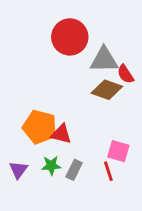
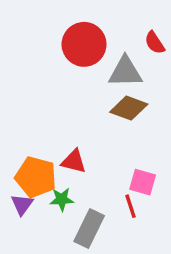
red semicircle: (125, 74) -> (155, 43), moved
orange pentagon: (40, 127) -> (36, 177), moved
gray rectangle: (74, 170) -> (89, 229), moved, size x1.5

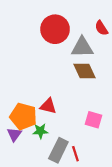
brown diamond: (129, 108) -> (84, 71), turned 45
red line: (131, 206) -> (75, 154), moved

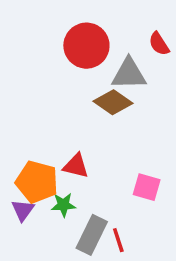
brown diamond: (84, 71) -> (113, 102), moved, turned -30

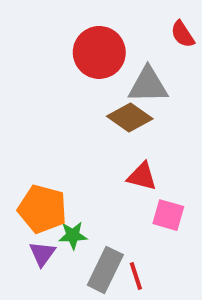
red semicircle: (159, 44) -> (183, 34), moved
red triangle: (76, 166) -> (142, 176), moved
purple triangle: (23, 210) -> (42, 254), moved

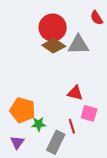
brown diamond: (130, 117) -> (54, 46), moved
purple triangle: (42, 254) -> (17, 142), moved
red line: (136, 276) -> (72, 126), moved

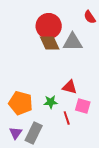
brown diamond: (54, 46) -> (50, 43), turned 30
green star: (39, 124) -> (51, 102), moved
gray rectangle: (56, 142) -> (34, 133), moved

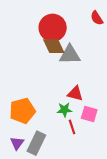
gray triangle: (73, 42) -> (70, 55), moved
green star: (51, 102) -> (64, 110), moved
orange pentagon: (21, 103) -> (22, 111), turned -30

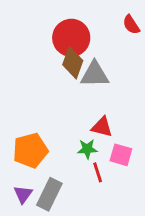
brown diamond: (54, 46) -> (73, 63), turned 45

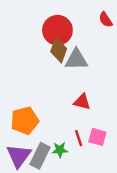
green star: (87, 149) -> (60, 150), moved
pink square: (121, 155) -> (97, 137), moved
purple triangle: (23, 194) -> (19, 156), size x1.6

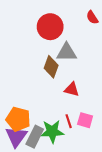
brown diamond: (59, 50) -> (51, 67), moved
orange pentagon: (25, 121) -> (18, 119), moved, turned 30
green star: (60, 150) -> (52, 131), size x1.6

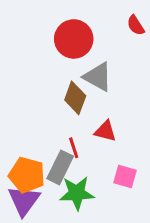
gray triangle: (67, 52) -> (98, 77), turned 30
red line: (69, 121) -> (74, 148), moved
gray rectangle: (35, 137) -> (60, 167), moved

